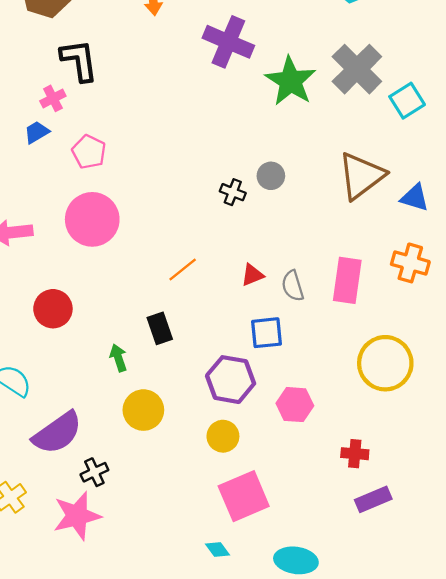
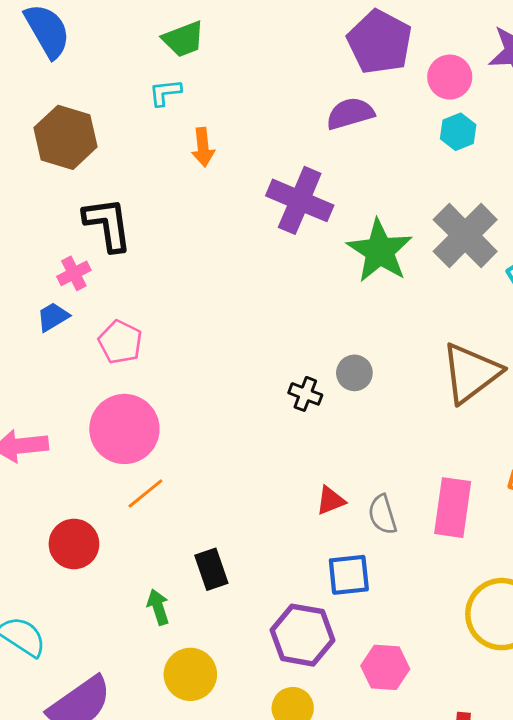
orange line: (183, 270) -> (145, 493), moved

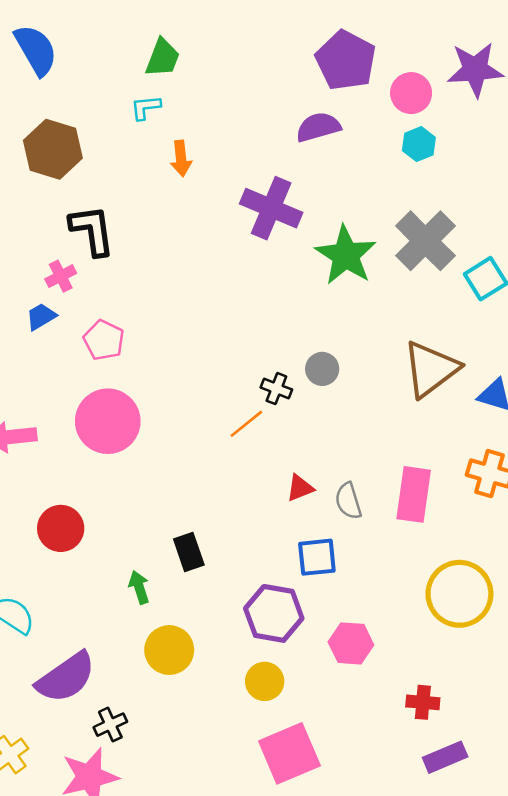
green trapezoid: (183, 39) -> (163, 58), turned -48
orange line: (145, 493) -> (246, 424), moved

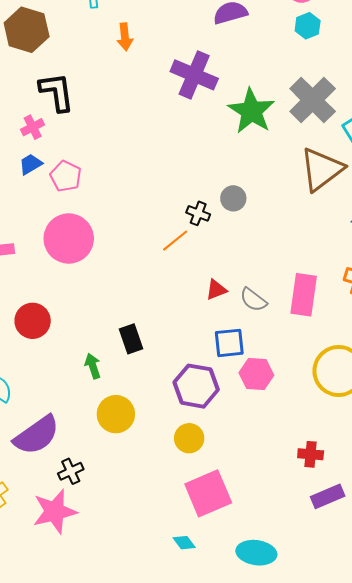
blue trapezoid: (41, 317) -> (31, 164), moved
brown triangle: (431, 369) -> (322, 169), moved
gray semicircle: (348, 501) -> (253, 300), turned -36
pink hexagon: (351, 643) -> (256, 374), moved

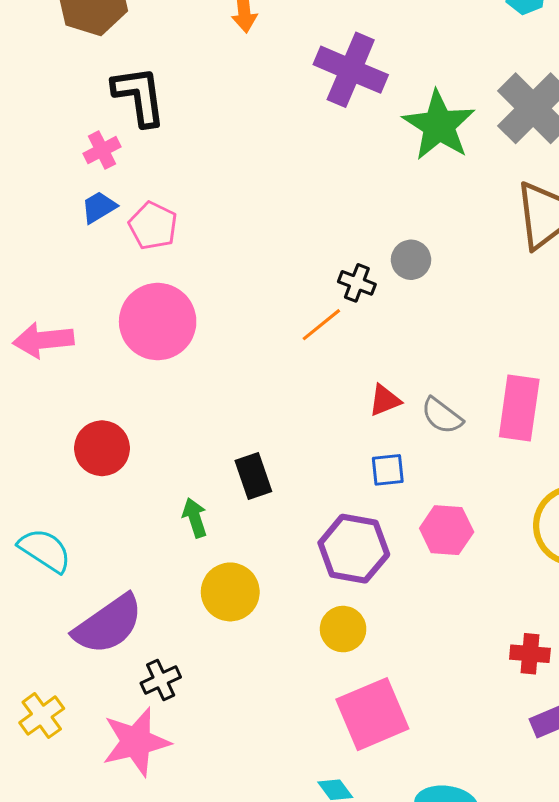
blue square: (229, 343) -> (388, 470), moved, size x0.7

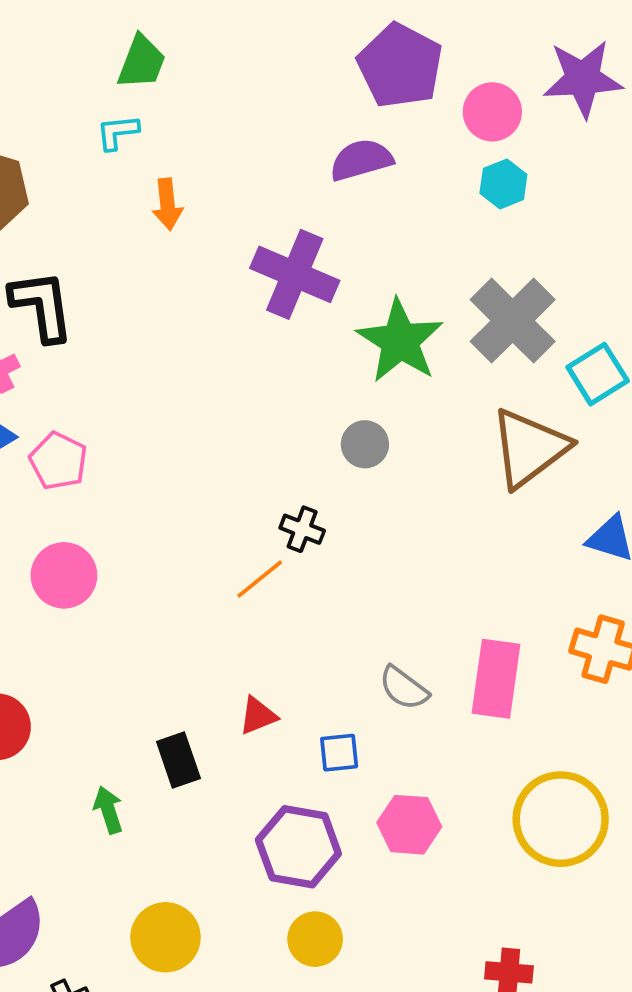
gray circle: (411, 260) -> (365, 444), moved
pink circle: (158, 322) -> (64, 575), size x0.7
red triangle: (385, 400) -> (258, 716), moved
yellow circle: (230, 592) -> (166, 937), moved
yellow circle: (343, 629) -> (315, 939), moved

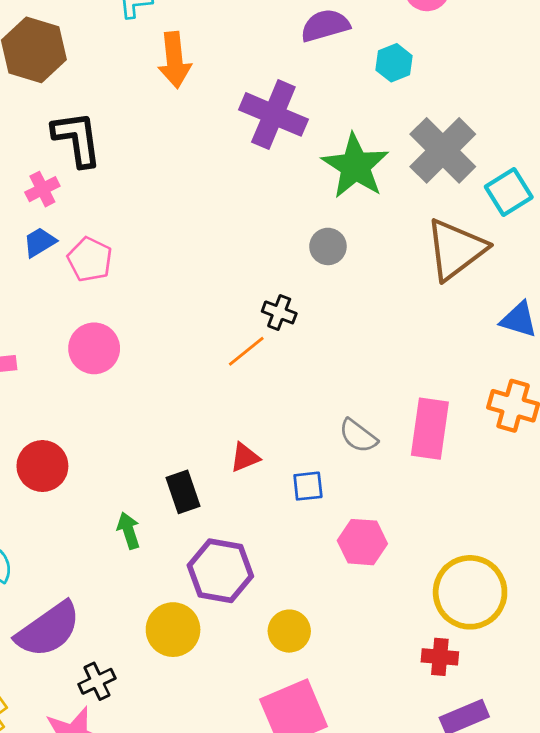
cyan hexagon: (503, 184) -> (394, 63), moved
orange arrow: (167, 204) -> (174, 60), size x1.4
yellow circle: (561, 819) -> (470, 592), moved
purple hexagon: (298, 847) -> (220, 571), moved

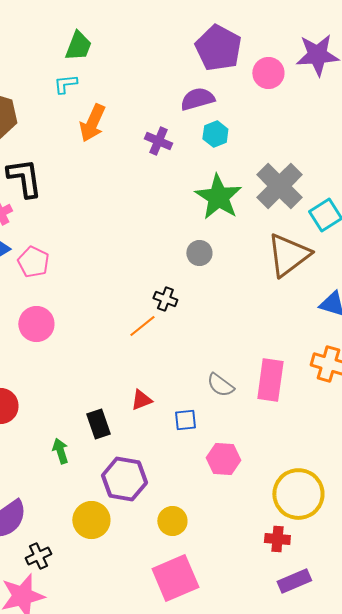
orange arrow: (174, 60) -> (92, 123), turned 30
cyan hexagon: (394, 63) -> (215, 134), moved
purple cross: (273, 114) -> (158, 141), moved, size x0.6

